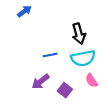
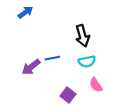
cyan semicircle: (83, 58) -> (87, 61), size x0.7
purple arrow: (40, 82) -> (31, 67), moved

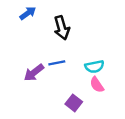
black arrow: (82, 36) -> (62, 28), moved
pink semicircle: (96, 85) -> (97, 85), moved

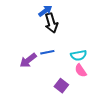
blue arrow: (28, 13) -> (45, 11), moved

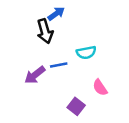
black arrow: (51, 23) -> (45, 31), moved
cyan semicircle: (79, 55) -> (86, 52), moved

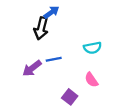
black arrow: (45, 31) -> (41, 28), turned 30
cyan semicircle: (86, 52) -> (93, 48), moved

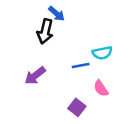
blue arrow: (51, 12) -> (57, 14), turned 77
blue line: (54, 59) -> (81, 66), moved

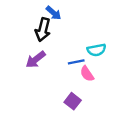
purple arrow: (35, 76) -> (36, 59), moved
pink semicircle: (101, 88) -> (87, 74), moved

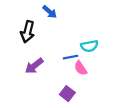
black arrow: (43, 30) -> (28, 32), moved
purple arrow: (36, 59) -> (34, 66), moved

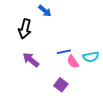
cyan semicircle: (89, 46) -> (91, 57), moved
purple arrow: (34, 66) -> (31, 60), turned 78

